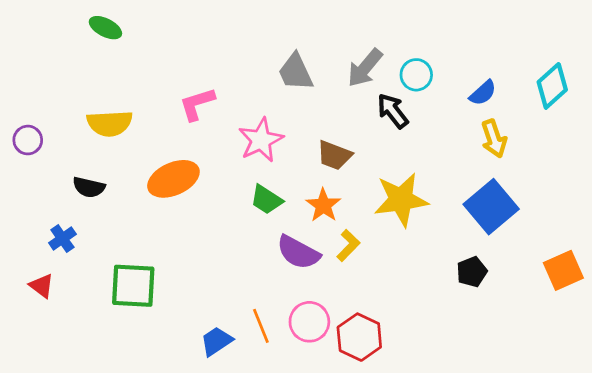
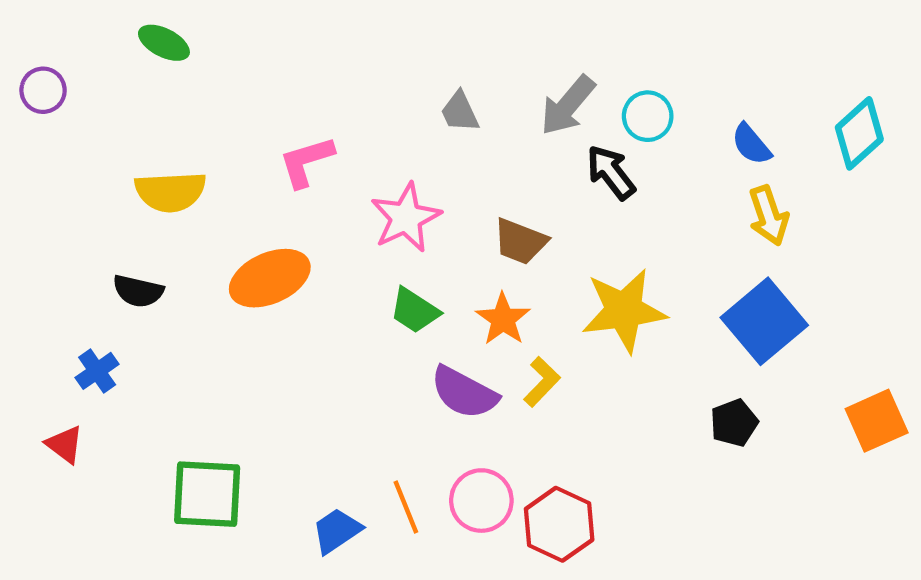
gray trapezoid: (296, 72) -> (460, 112), size x0.7
blue semicircle: (483, 93) -> (751, 144), turned 92
purple circle: (28, 140) -> (43, 90), moved
green square: (133, 286) -> (207, 494), moved

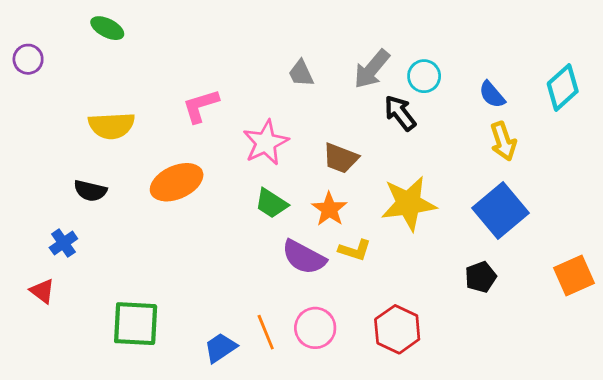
yellow L-shape: (542, 382) -> (355, 250), turned 64
red hexagon: (559, 524) -> (397, 329), moved

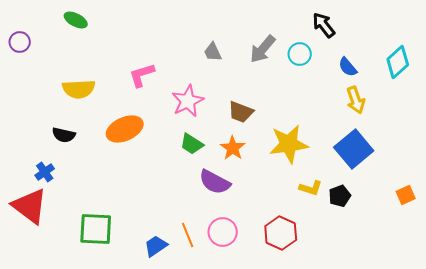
black arrow: (400, 113) -> (324, 25), moved
yellow L-shape: (355, 250) -> (311, 188), moved
orange square: (574, 276) -> (406, 195), size x0.7
red triangle: (42, 291) -> (30, 206), size x2.0

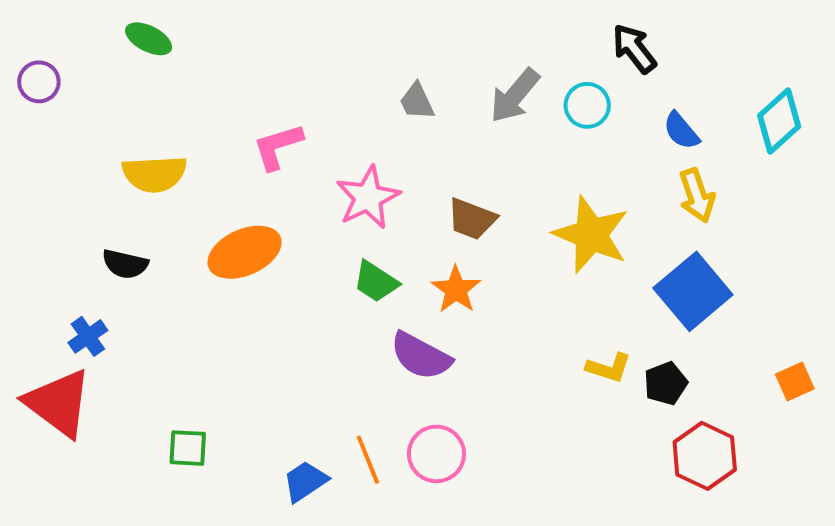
yellow star: (289, 144) -> (591, 235), moved, turned 30
green square: (96, 229) -> (188, 448), size x0.6
red hexagon: (281, 233) -> (705, 456), moved

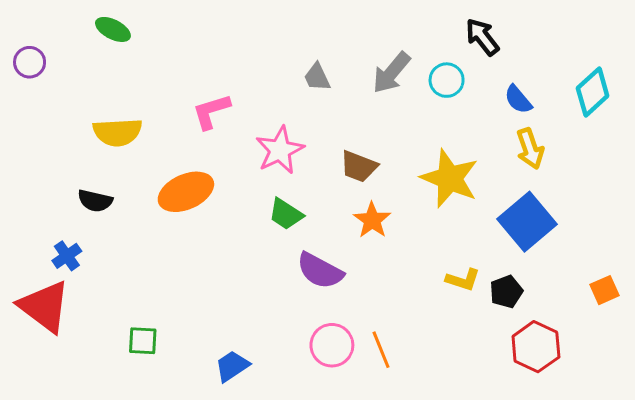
orange star: (456, 289) -> (372, 220), moved
orange line: (368, 460) -> (381, 350), moved

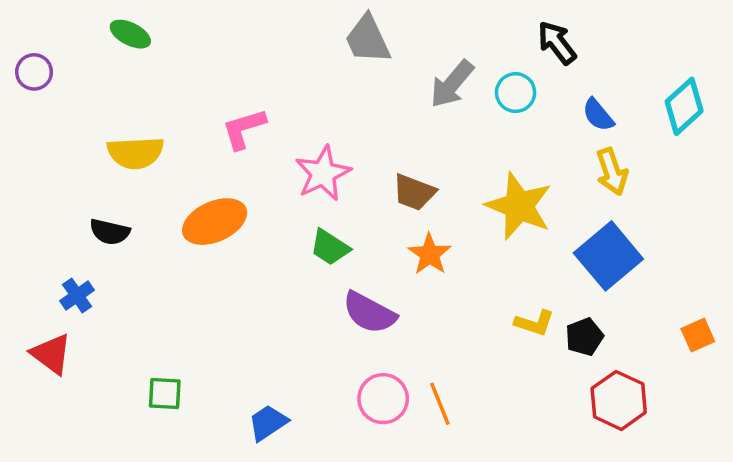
gray trapezoid: (317, 77) -> (368, 39), moved, size x1.5
red triangle: (44, 306) -> (51, 354), size x0.7

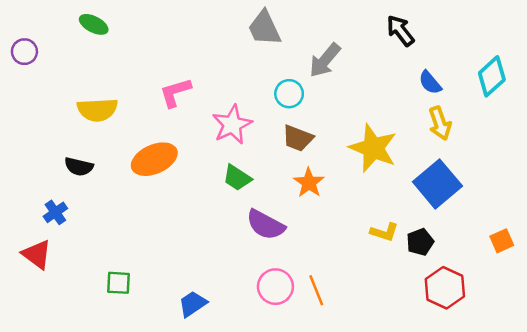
cyan circle: (516, 93) -> (289, 94), moved

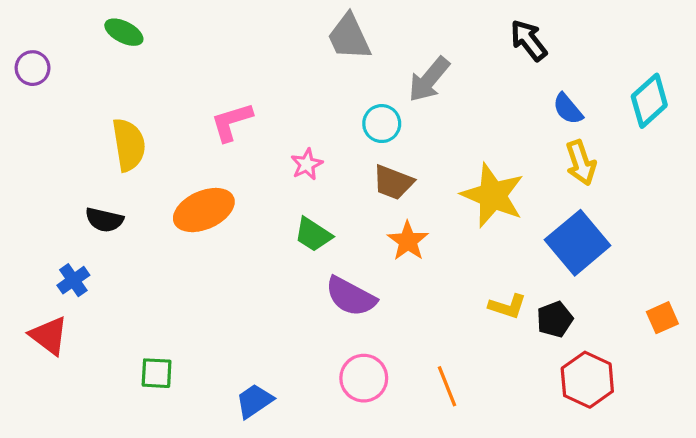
yellow semicircle: (97, 110) -> (129, 145), turned -96
pink star: (232, 125) -> (307, 164), size x0.6
orange line: (316, 290) -> (447, 386), moved

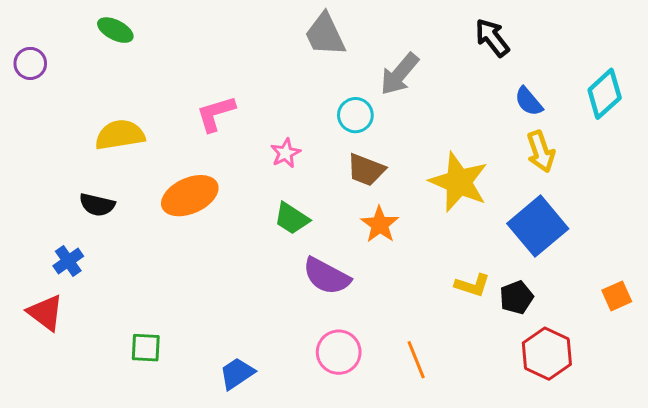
yellow semicircle: (129, 145) -> (120, 135), turned -90

